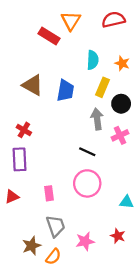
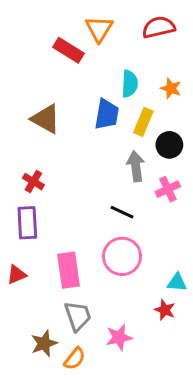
blue trapezoid: (65, 91) -> (107, 114), moved
pink rectangle: (49, 193) -> (69, 270), size x1.6
red star: (118, 236) -> (165, 310), moved

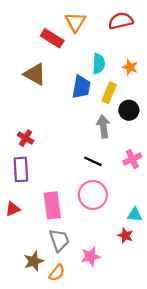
brown triangle: (46, 119) -> (35, 74), moved
pink cross: (168, 189) -> (132, 159), moved

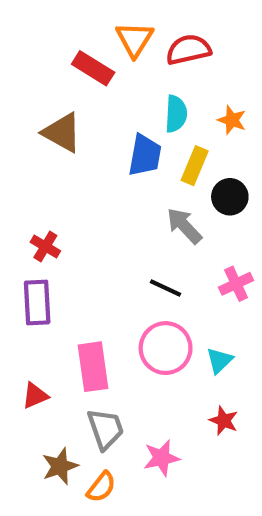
red semicircle: (121, 21) -> (188, 50), moved
gray arrow: (103, 126) -> (184, 226), turned -35
red triangle: (13, 209) -> (35, 396), moved
cyan triangle: (135, 215) -> (219, 360), moved, turned -49

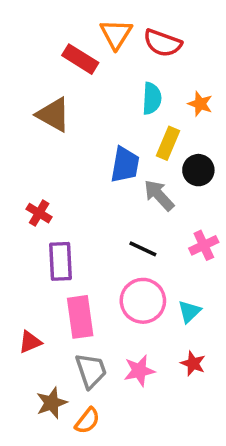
red semicircle: (188, 50) -> (163, 43), turned -147
blue trapezoid: (145, 155) -> (125, 165), moved
purple rectangle: (37, 302) -> (61, 261), moved
pink star: (161, 458) -> (139, 371), moved

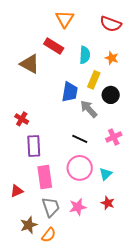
red semicircle: (163, 43) -> (111, 24), moved
red rectangle: (80, 59) -> (54, 46), moved

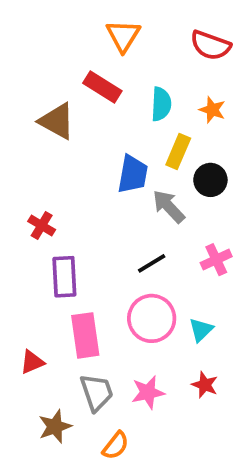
black line: (80, 139) -> (152, 263), turned -56
orange semicircle: (49, 235) -> (116, 446), moved

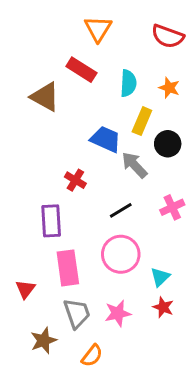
blue trapezoid: (133, 174) -> (106, 139), turned -76
red cross: (42, 225) -> (75, 180), moved
cyan triangle: (201, 330) -> (160, 277), moved
red triangle: (32, 362) -> (25, 289), turned -30

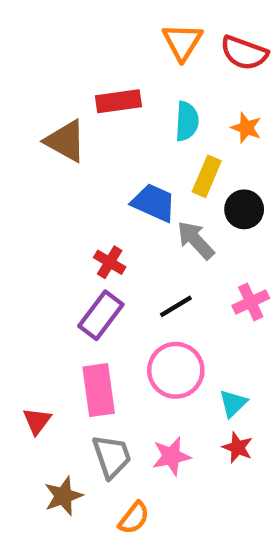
orange triangle: (98, 29) -> (182, 42), moved
red rectangle: (81, 70) -> (118, 101), turned -40
purple rectangle: (51, 221) -> (101, 315), moved, turned 40

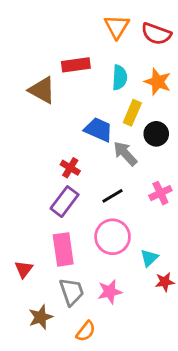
orange star: (246, 128) -> (158, 82), size x1.4
red star: (238, 447) -> (165, 282), moved, turned -30

